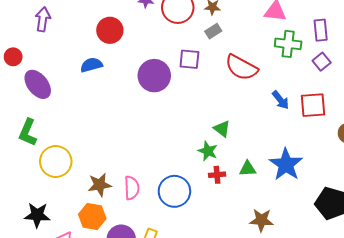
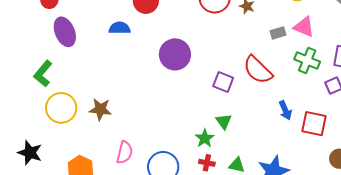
gray rectangle: (213, 31) -> (278, 33), moved
purple square: (189, 59) -> (223, 82), moved
brown star: (100, 185) -> (100, 109), moved

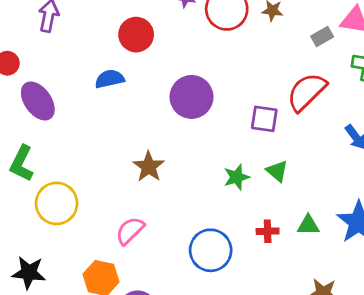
red semicircle: (258, 70) -> (307, 92), turned 104
brown star: (100, 109) -> (149, 167), moved, turned -30
green star: (205, 138) -> (237, 177), moved, turned 30
pink semicircle: (125, 152) -> (130, 231), moved, turned -135

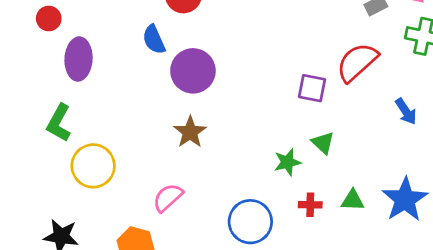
blue semicircle: (110, 79) -> (154, 40), turned -104
purple circle: (191, 97) -> (193, 71), moved
purple ellipse: (38, 101) -> (79, 59), turned 36
green star: (237, 177) -> (287, 162), moved

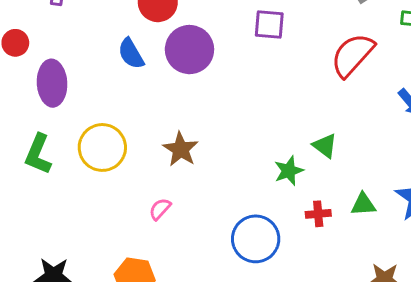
purple circle: (193, 71) -> (189, 50), moved
purple square: (312, 88) -> (269, 25), moved
yellow circle: (93, 166) -> (102, 147), moved
pink semicircle: (168, 198) -> (160, 209), moved, size x0.7

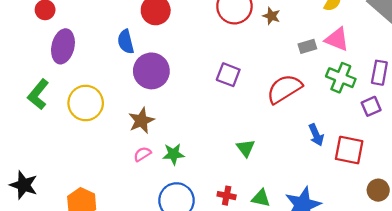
purple square: (269, 25) -> (228, 75), moved
purple circle: (189, 50) -> (151, 71), moved
green star: (289, 171) -> (173, 154), moved
pink semicircle: (160, 209) -> (142, 154), moved

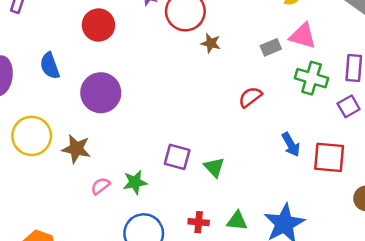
brown star: (271, 16) -> (211, 43), moved
blue semicircle: (126, 42) -> (50, 66), moved
purple square: (228, 75) -> (177, 157), moved
red semicircle: (284, 89) -> (250, 97), size x0.6
brown star: (141, 121) -> (76, 149), moved, turned -30

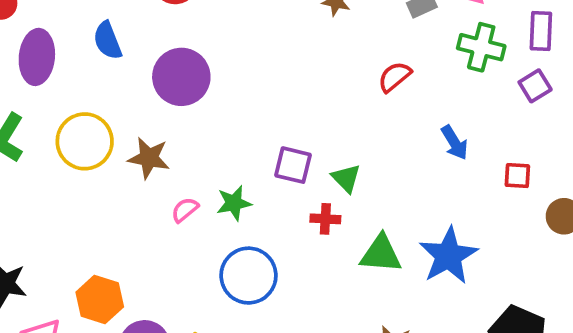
red square: (329, 157) -> (517, 176), moved, size x0.6
green triangle: (237, 221) -> (381, 254), size x1.4
red cross: (199, 222) -> (325, 219), moved

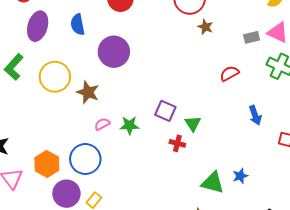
green triangle: (381, 254) -> (213, 183), moved
blue star: (448, 256) -> (240, 176), size x0.5
blue circle: (249, 276) -> (85, 159), moved

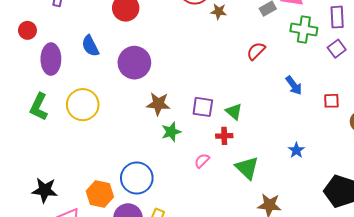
brown star: (88, 92) -> (158, 104), moved
pink semicircle: (102, 124) -> (202, 161), moved
green triangle: (213, 183) -> (247, 168), moved, turned 45

